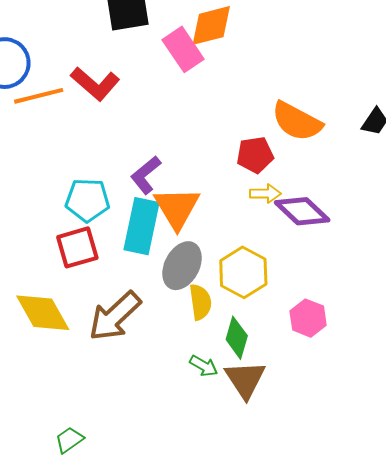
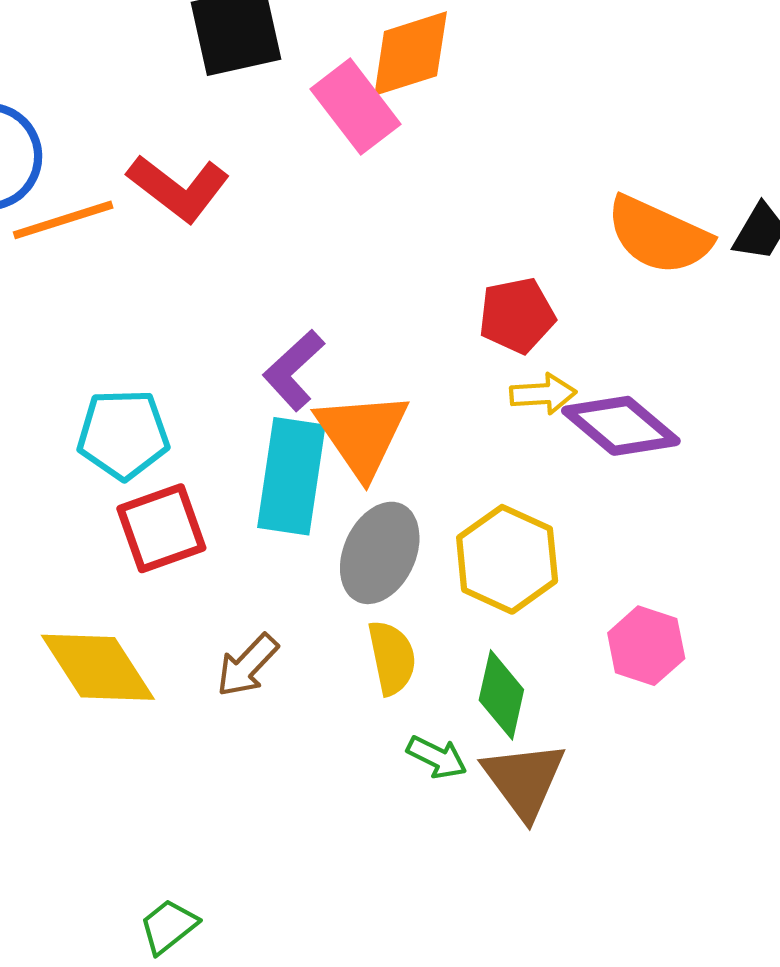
orange semicircle: (297, 121) -> (659, 235), moved
cyan pentagon: (88, 200) -> (123, 434), moved
yellow semicircle: (200, 302) -> (392, 658), moved
brown arrow: (115, 316) -> (247, 665), size x0.6

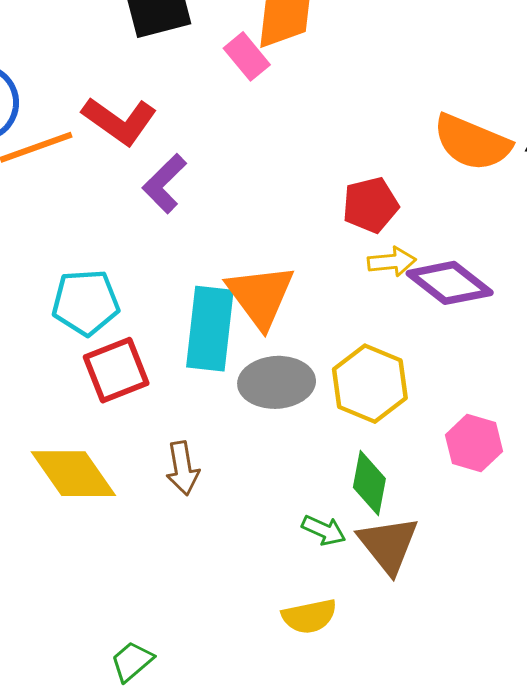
pink rectangle: (355, 107) -> (247, 56), size x0.7
purple L-shape: (294, 370) -> (164, 184), moved
gray ellipse: (380, 553) -> (277, 382), turned 64
yellow semicircle: (392, 658) -> (309, 616), moved, turned 92
brown arrow: (247, 665) -> (183, 468), turned -51

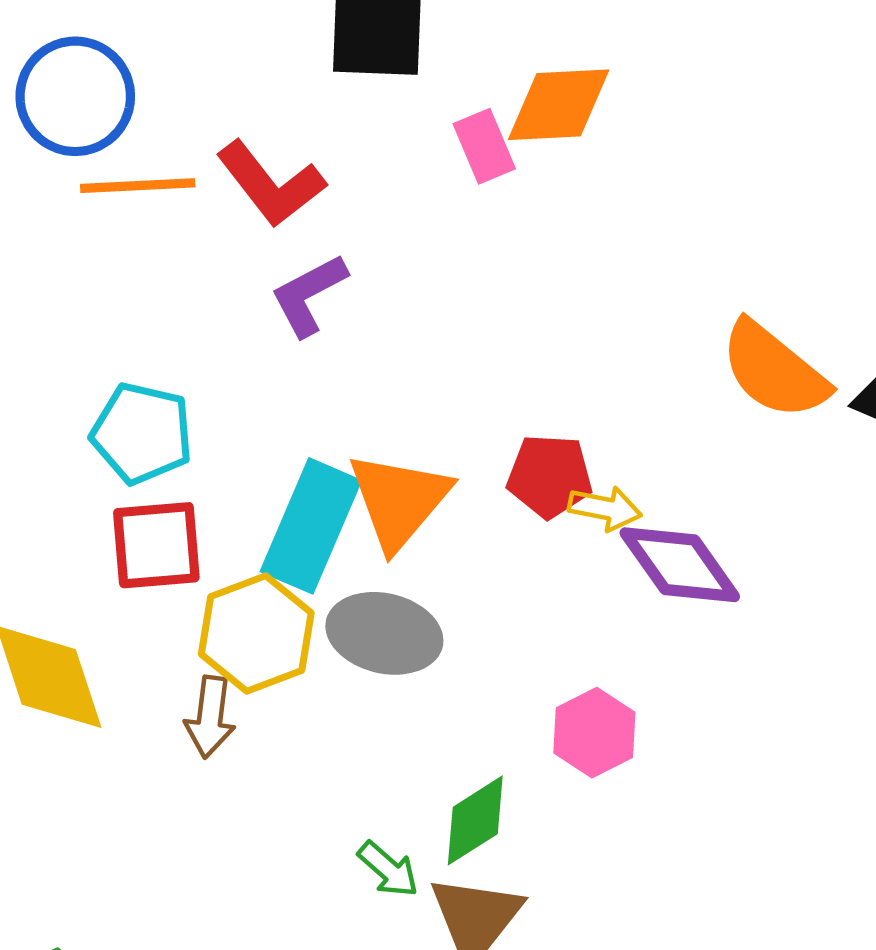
red pentagon: (370, 205) -> (550, 476), moved
yellow hexagon: (370, 384) -> (256, 634), moved
pink hexagon: (474, 443) -> (594, 733), moved
green diamond: (369, 483) -> (475, 820), turned 30

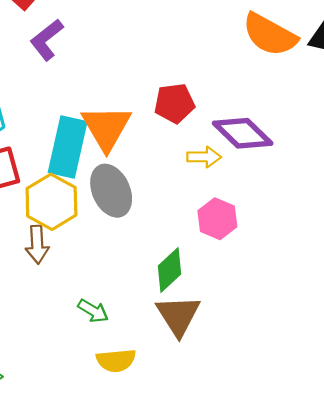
yellow arrow: (605, 508) -> (204, 157), moved
gray ellipse: (384, 633) -> (111, 191), turned 63
green arrow: (388, 869) -> (93, 311), moved

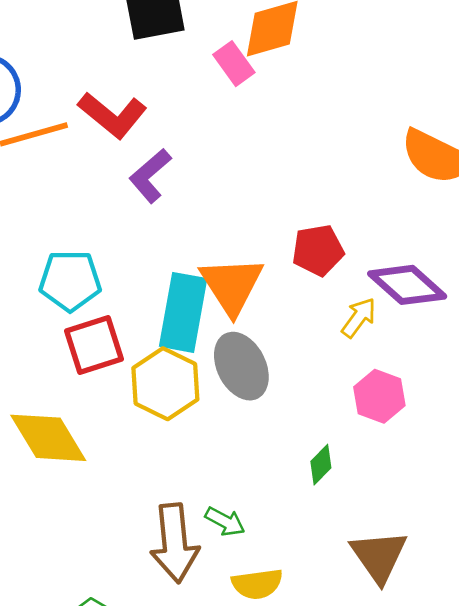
yellow arrow: (204, 157) -> (359, 318), turned -52
brown arrow: (37, 245) -> (175, 543), moved, size x1.6
green diamond: (170, 270) -> (321, 465), size x0.7
brown triangle: (178, 315) -> (379, 556), moved

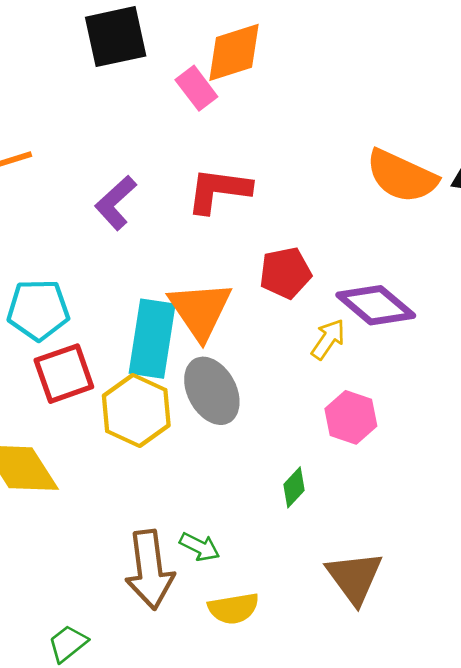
red L-shape: (112, 115) -> (219, 190), moved, turned 150

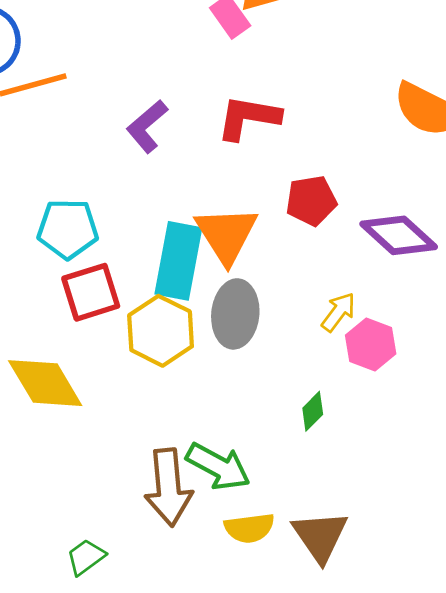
yellow arrow: (328, 339) -> (338, 312), moved
gray ellipse: (212, 391) -> (235, 314), turned 32
green arrow: (200, 547) -> (218, 466), size x1.6
brown triangle: (354, 577) -> (320, 536), moved

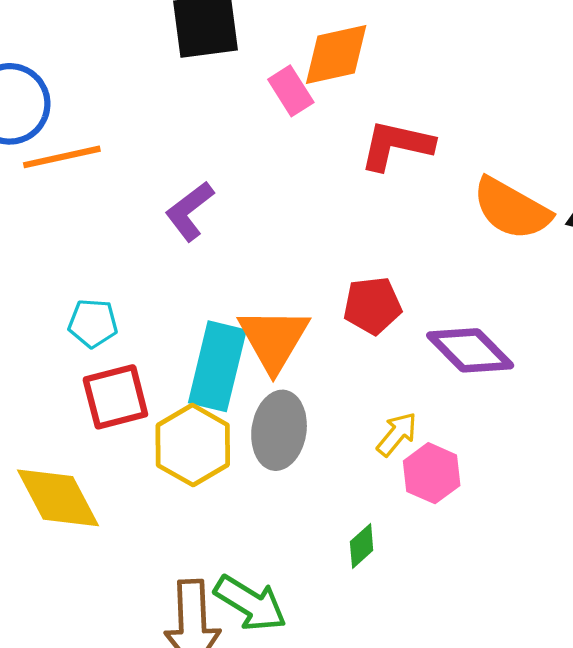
red L-shape: (248, 118) -> (396, 145), moved
cyan pentagon: (68, 229) -> (93, 323), size x0.7

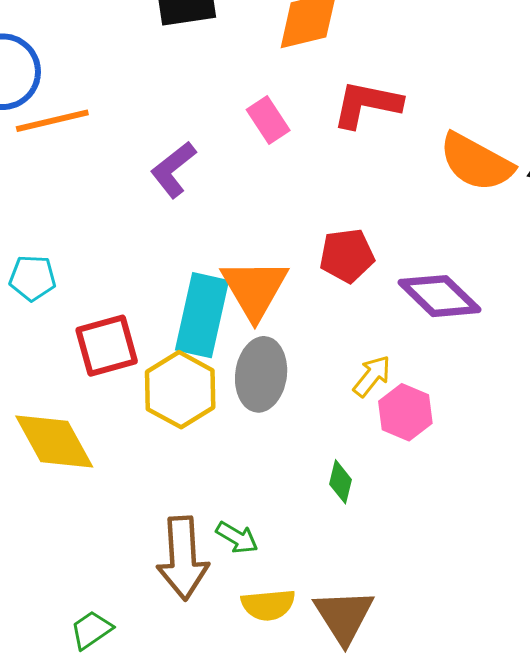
pink rectangle: (291, 91) -> (268, 120), moved
cyan pentagon: (93, 323) -> (33, 278), moved
green diamond: (362, 546) -> (341, 482), turned -33
green arrow: (250, 603) -> (237, 538), size x0.6

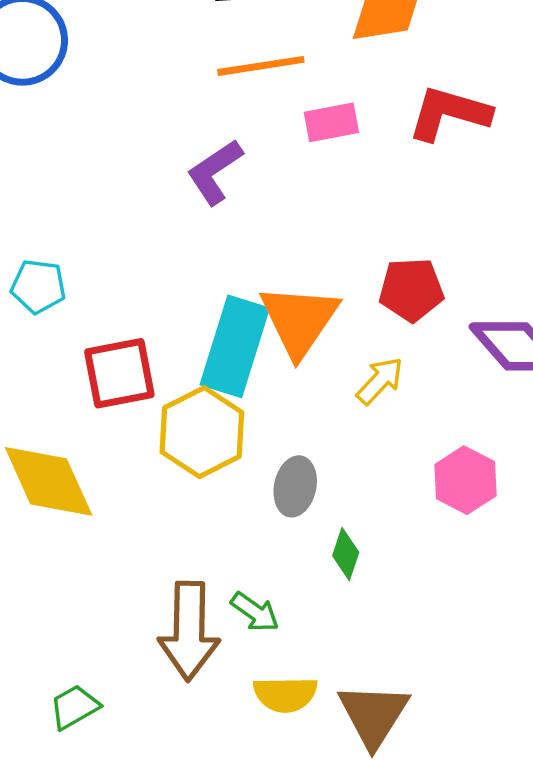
pink rectangle: (268, 120) -> (331, 122), turned -72
orange line: (52, 121) -> (261, 66), moved
gray ellipse: (261, 374) -> (295, 486), moved, size x0.7
yellow arrow: (372, 376) -> (380, 381), moved
green diamond: (341, 482) -> (346, 554), moved

